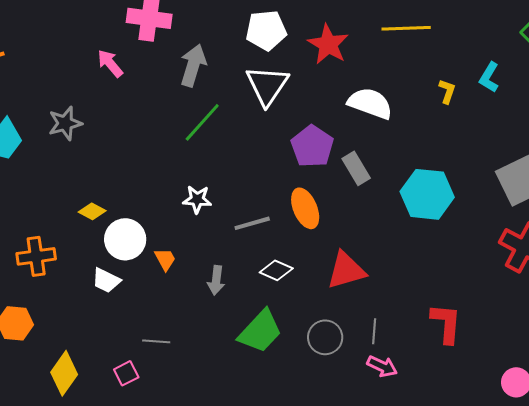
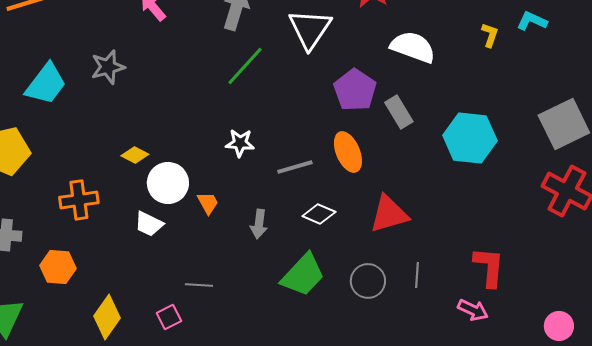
cyan L-shape: (489, 77) -> (532, 21), turned 84
pink arrow: (382, 366) -> (473, 310), moved

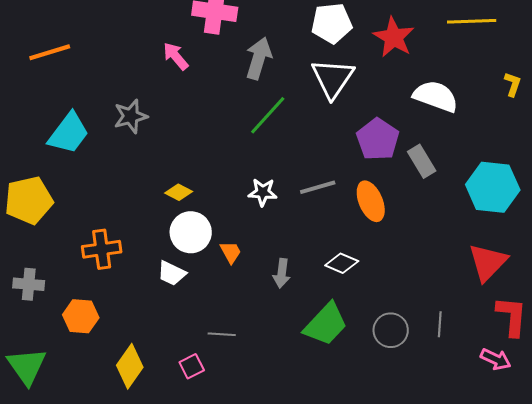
yellow diamond: (135, 155) -> (179, 192), moved
gray line: (295, 167) -> (318, 187), moved
red triangle: (389, 214) -> (488, 262), moved, turned -30

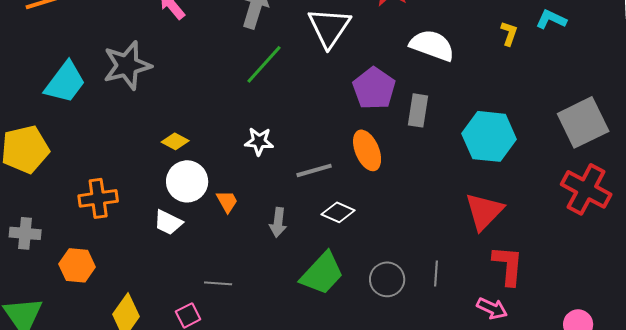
gray star: (131, 116) -> (127, 65), size x1.4
gray rectangle: (422, 161) -> (418, 110), turned 40
gray line: (318, 187) -> (314, 170), moved

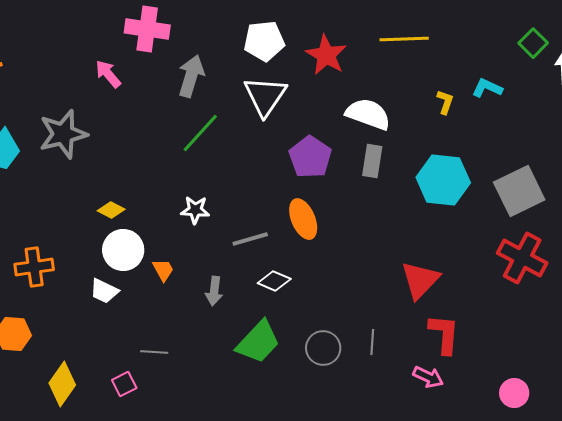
gray rectangle: (418, 110) -> (372, 161), moved
cyan hexagon: (489, 136) -> (443, 180), moved

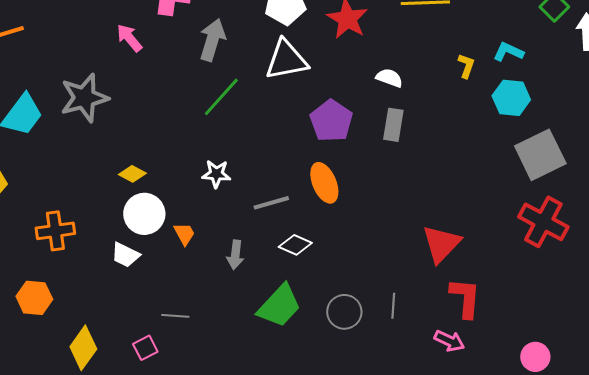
white triangle: (265, 96) -> (286, 60), turned 45
white semicircle: (368, 114) -> (389, 78), size x0.6
cyan hexagon: (443, 180) -> (511, 98), moved, size x0.7

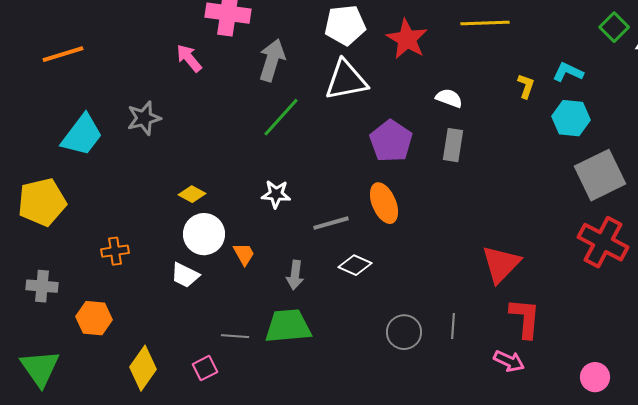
gray star: (84, 98) -> (144, 118), size x0.7
orange cross: (55, 231) -> (115, 251), size x0.7
green trapezoid: (279, 306) -> (288, 326), moved, turned -138

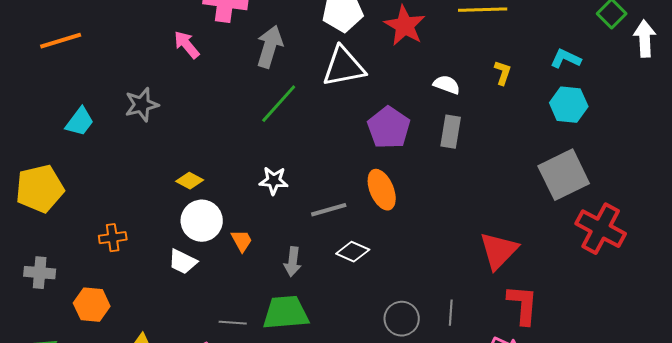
yellow L-shape: (526, 86) -> (503, 73), moved
cyan trapezoid: (82, 135) -> (80, 122), size x0.7
gray square: (600, 175) -> (564, 175), moved

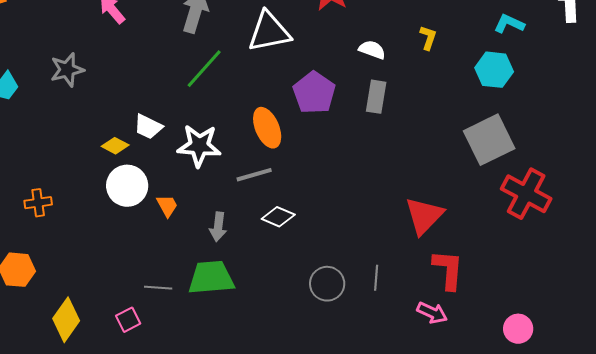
cyan L-shape: (566, 59) -> (509, 24), moved
white star: (274, 181) -> (199, 146), size x1.5
orange ellipse: (382, 190) -> (267, 128), moved
white trapezoid: (183, 262) -> (148, 127), moved

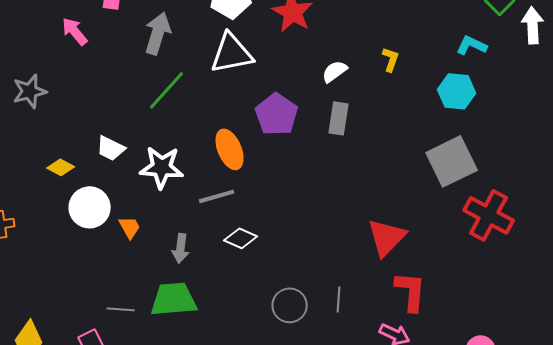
white semicircle: (372, 50) -> (335, 71), turned -56
yellow diamond: (115, 146) -> (61, 167), moved

